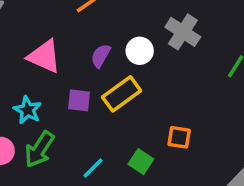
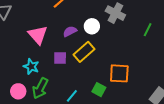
pink triangle: (44, 56) -> (38, 35), turned 30
purple semicircle: (101, 56) -> (70, 31), turned 40
orange square: (179, 137) -> (119, 73), size x1.5

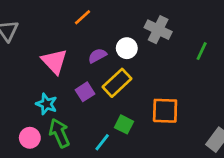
purple square: (60, 58) -> (85, 92), turned -32
green arrow: (40, 88) -> (59, 133), turned 130
green square: (99, 90) -> (124, 124), moved

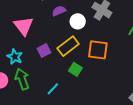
purple semicircle: (97, 56) -> (59, 11), moved
orange square: (165, 111) -> (98, 50), moved
green square: (124, 124) -> (75, 69), moved

